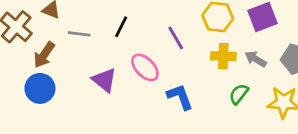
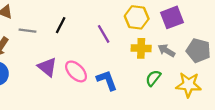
pink ellipse: (145, 67) -> (76, 71), moved

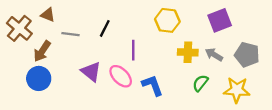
yellow hexagon: (137, 17) -> (167, 20), moved
purple line: (104, 34) -> (133, 50), moved, turned 30

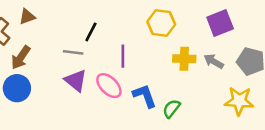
brown triangle: (48, 15) -> (27, 17), turned -42
gray line: (71, 34) -> (73, 52), moved
green semicircle: (200, 83) -> (171, 109), moved

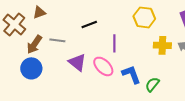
black line: (91, 32) -> (89, 24), turned 42
gray line: (73, 52) -> (57, 40), moved

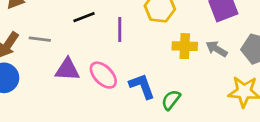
purple line: (114, 43) -> (120, 30), moved
purple triangle: (77, 62) -> (67, 70), turned -36

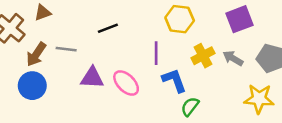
purple line: (120, 30) -> (156, 53), moved
yellow cross: (185, 46) -> (203, 56), turned -30
blue L-shape: (142, 86) -> (174, 80), moved

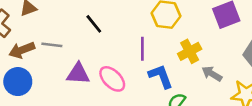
black line: (108, 28) -> (94, 24), turned 72
brown arrow: (36, 54) -> (22, 50), turned 35
gray arrow: (233, 58) -> (212, 74), moved

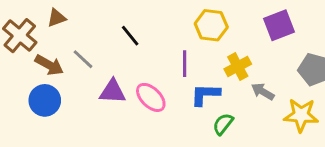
gray line: (52, 45) -> (83, 59), turned 36
brown arrow: (22, 50) -> (49, 65), turned -130
blue L-shape: (161, 76) -> (205, 95), turned -68

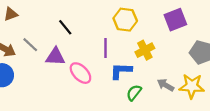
purple triangle: (113, 92) -> (55, 57), moved
gray arrow: (263, 92) -> (166, 85), moved

